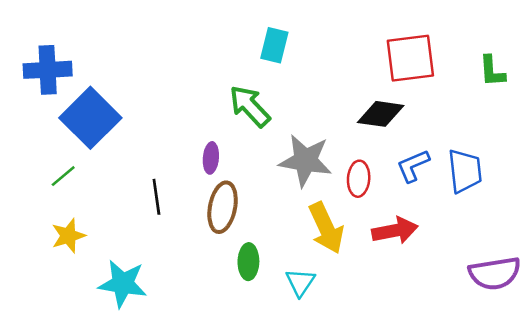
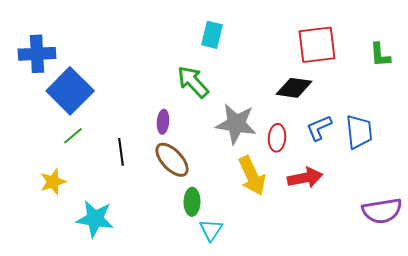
green line: (63, 176) -> (73, 136), moved
brown ellipse: (223, 207) -> (172, 160), turned -54
cyan triangle: (300, 282) -> (211, 230), moved

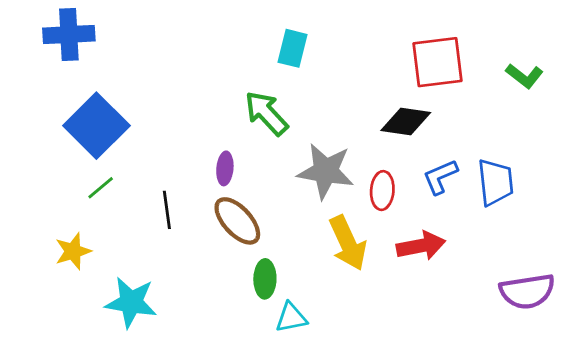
blue cross: (37, 54) -> (69, 35), moved
green L-shape: (380, 55) -> (524, 76), turned -48
cyan triangle: (211, 230) -> (291, 318), turned 45

